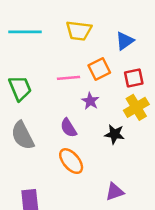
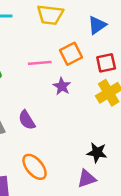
purple semicircle: (69, 128) -> (27, 120), moved
black star: (115, 134) -> (97, 153), moved
orange ellipse: (71, 161) -> (35, 167), moved

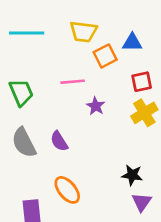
blue triangle: (97, 25) -> (132, 42), turned 36
orange square: (71, 54) -> (105, 56), moved
purple triangle: (87, 179) -> (142, 202), moved, turned -36

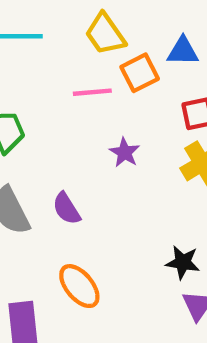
yellow trapezoid: (83, 32) -> (105, 34), turned 48
pink line: (73, 82) -> (92, 92), moved

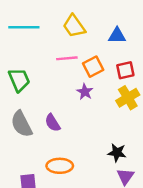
orange square: (140, 73) -> (93, 67), moved
orange ellipse: (79, 286) -> (60, 166), turned -50

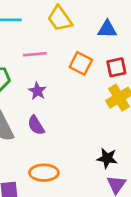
pink line: (67, 58) -> (35, 54), moved
orange square: (93, 67) -> (81, 63), turned -36
purple star: (85, 92) -> (37, 91), moved

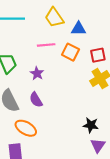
blue triangle: (107, 29) -> (79, 29), moved
pink line: (35, 54) -> (46, 45), moved
orange ellipse: (44, 173) -> (26, 128), moved, turned 30

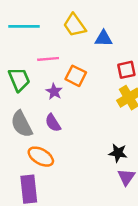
pink line: (46, 45) -> (48, 59), moved
orange square: (70, 52) -> (76, 76), moved

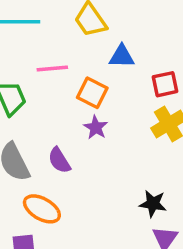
blue triangle: (103, 38) -> (122, 56), moved
purple star: (54, 92) -> (96, 127), moved

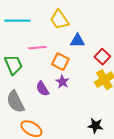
red square: (165, 84) -> (102, 57), turned -35
purple semicircle: (59, 160) -> (42, 89), moved

